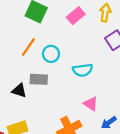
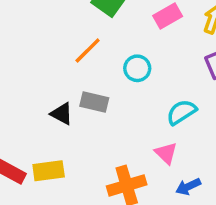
cyan circle: (51, 54) -> (137, 68), moved
cyan semicircle: (83, 70) -> (181, 112), moved, turned 144

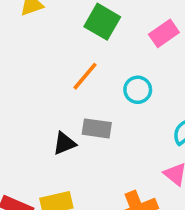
black triangle: (62, 114) -> (64, 143), turned -45

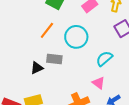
cyan circle: (138, 90) -> (76, 37), size x1.5

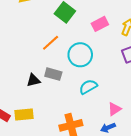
cyan semicircle: (104, 59) -> (88, 87), moved
pink triangle: (99, 83) -> (114, 109), moved, turned 40

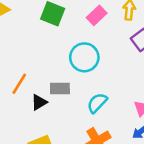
orange line: (51, 43) -> (19, 84), moved
cyan semicircle: (88, 87) -> (97, 103), moved

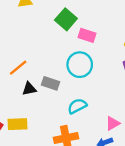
pink rectangle: (97, 15) -> (87, 35), moved, turned 42

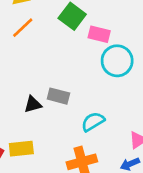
cyan circle: (80, 65) -> (117, 61), moved
orange line: (18, 68) -> (23, 28), moved

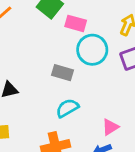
gray rectangle: (58, 96) -> (63, 73), moved

